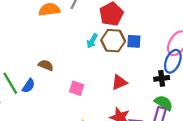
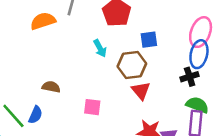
cyan arrow: (92, 41) -> (100, 48), turned -48
brown hexagon: (113, 41) -> (132, 65), moved
red triangle: (119, 82) -> (141, 91), turned -35

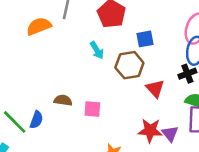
brown semicircle: (51, 87) -> (63, 100), moved
red triangle: (141, 91) -> (155, 88), moved

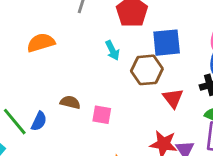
orange semicircle: (39, 26) -> (41, 43), moved
blue square: (145, 39) -> (167, 43), size x1.5

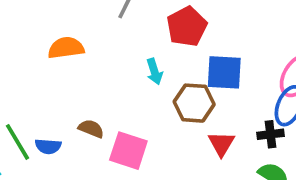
pink square: (102, 115) -> (128, 151), size x1.5
blue semicircle: (39, 121) -> (48, 146), turned 60

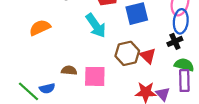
cyan arrow: (155, 72) -> (96, 26), size x1.6
brown hexagon: (194, 103) -> (127, 53), moved

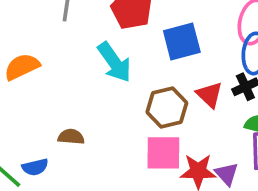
red triangle: (148, 56) -> (209, 95), moved
pink square: (95, 76) -> (163, 153), moved

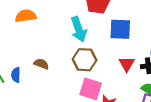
brown hexagon: (167, 107) -> (85, 60), moved
blue semicircle: (35, 167) -> (16, 75), turned 88

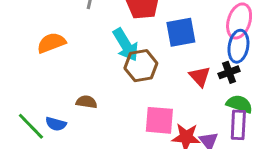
brown hexagon: (85, 60) -> (141, 66), moved
blue semicircle: (16, 75) -> (56, 124), turned -64

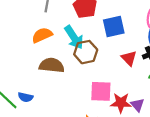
orange semicircle: (51, 43) -> (42, 35), moved
brown semicircle: (86, 102) -> (52, 65), moved, size x1.6

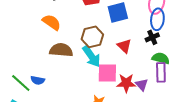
orange semicircle: (42, 35) -> (52, 22), turned 60
cyan arrow: (74, 37) -> (92, 56), moved
red triangle: (129, 58) -> (124, 46), moved

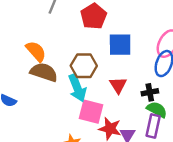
orange semicircle: (52, 22) -> (36, 51), moved
black cross: (152, 37) -> (150, 92), moved

